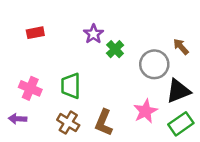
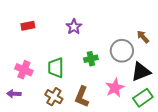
green cross: (115, 49) -> (91, 59), moved, turned 32

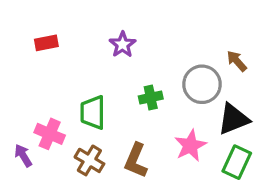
pink cross: (24, 70) -> (50, 134), moved
purple arrow: (14, 94) -> (23, 155), turned 56
green rectangle: (143, 98) -> (237, 162), turned -30

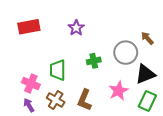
red rectangle: (46, 43) -> (29, 27), size x1.5
purple arrow: (23, 155) -> (29, 105), moved

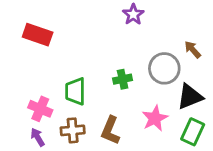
red rectangle: (29, 27) -> (38, 35), turned 30
purple star: (76, 28) -> (133, 14), moved
brown cross: (56, 100) -> (73, 130), turned -36

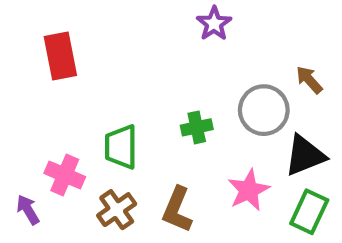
red rectangle: (38, 35) -> (60, 56), turned 60
brown cross: (73, 130) -> (117, 210), turned -30
purple arrow: (38, 137) -> (28, 210), moved

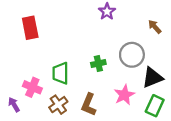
brown arrow: (309, 80) -> (155, 27), moved

